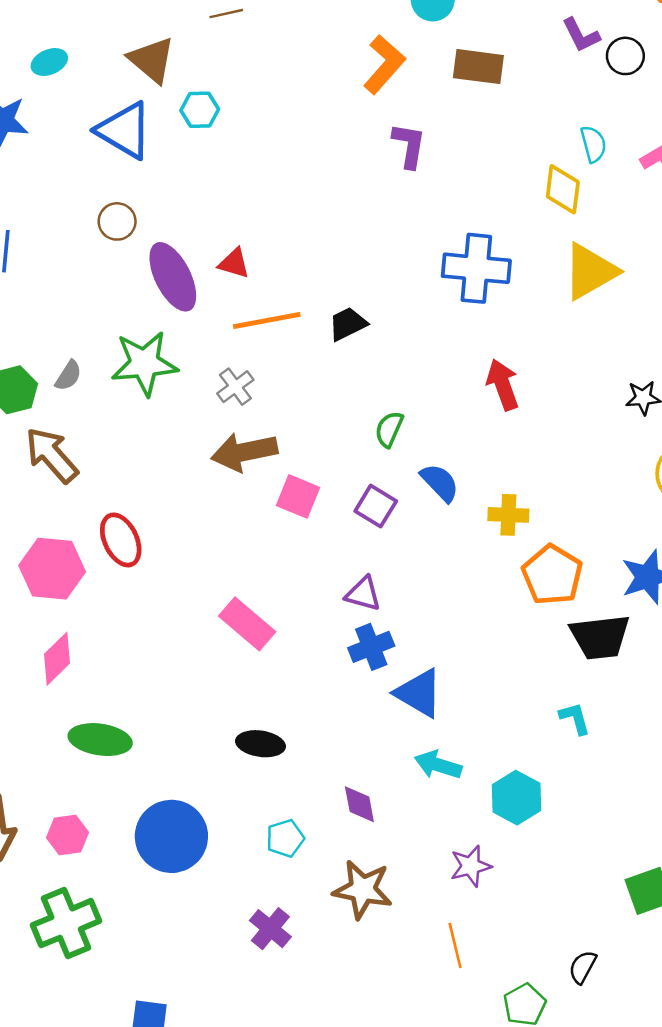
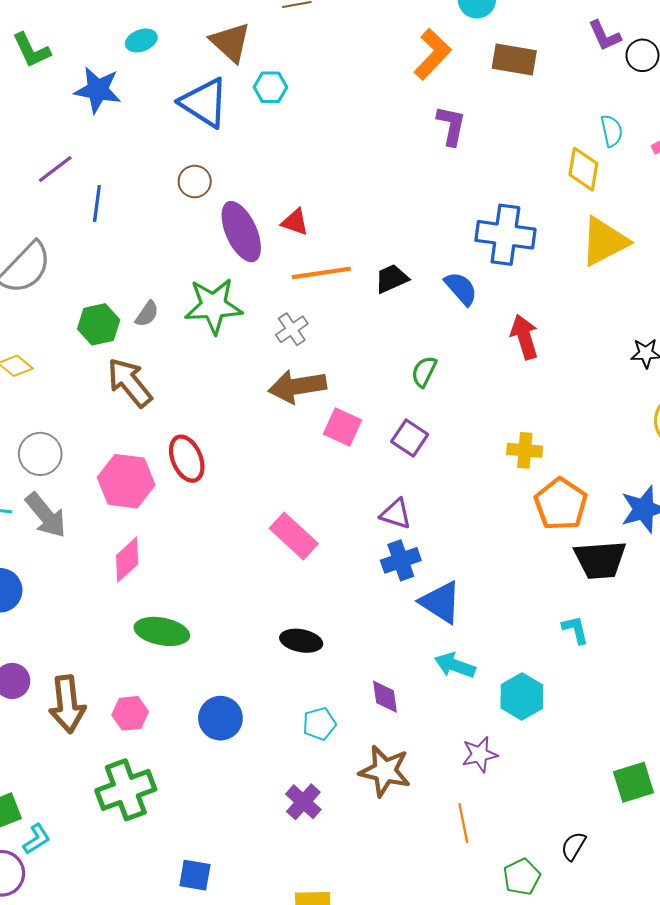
blue semicircle: (440, 483) -> (461, 289), moved
blue circle: (171, 836) -> (220, 718), size x0.7

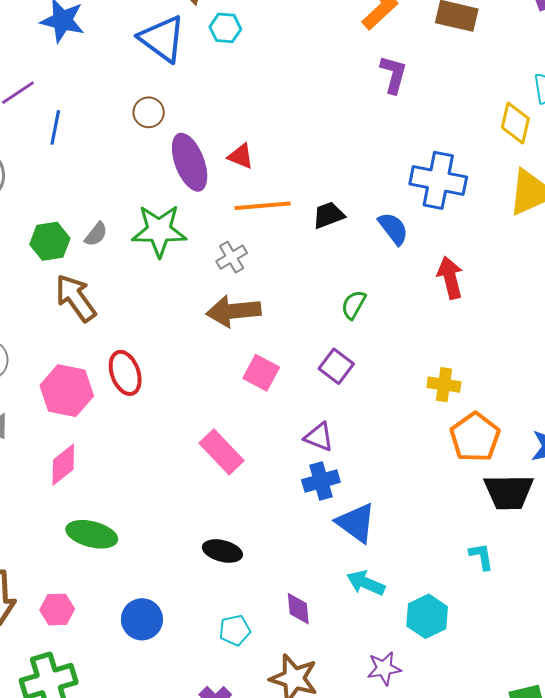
pink square: (342, 427) -> (261, 373), moved

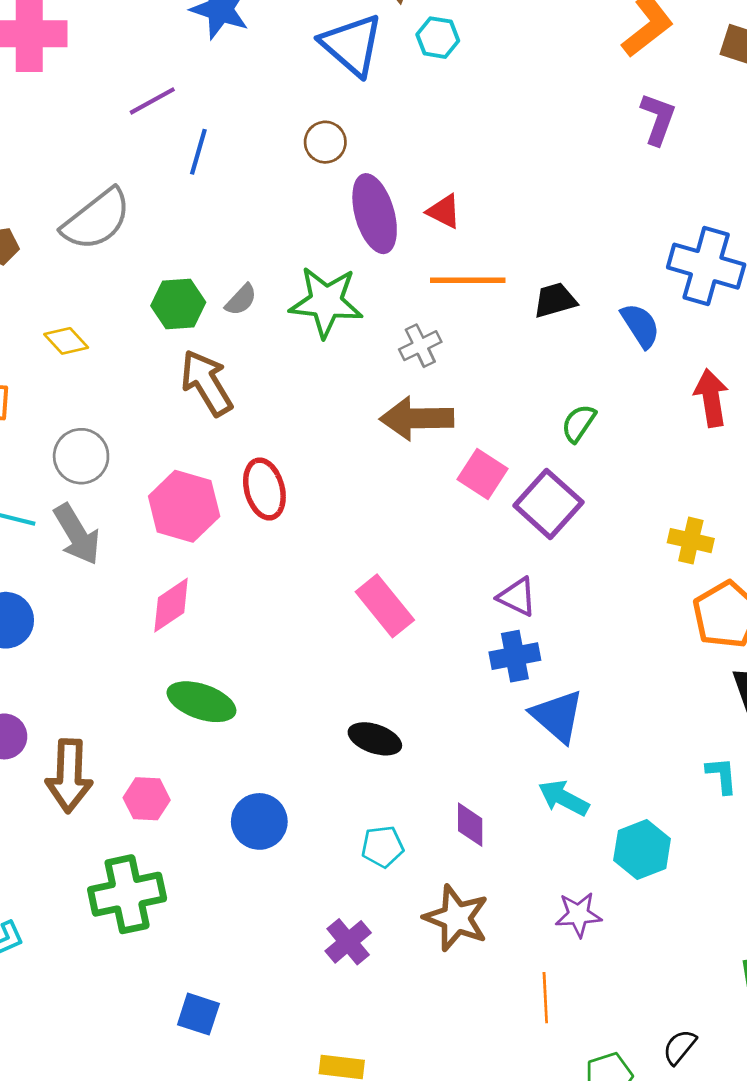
purple square: (336, 366) -> (548, 504), size x1.4
pink square: (261, 373) -> (483, 474), moved

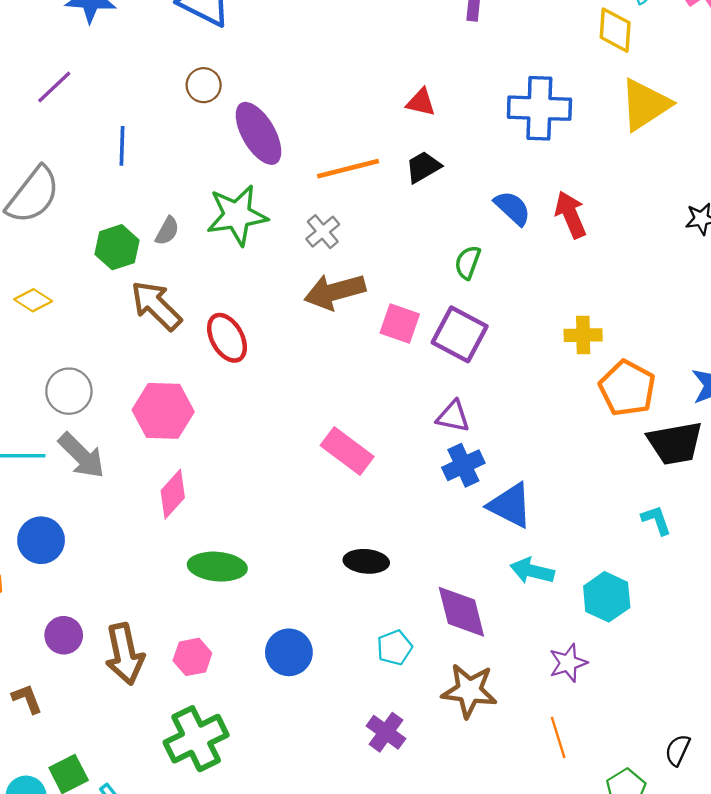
blue line: (198, 152) -> (122, 146), moved
red triangle: (444, 211) -> (421, 102), moved
blue semicircle: (640, 325) -> (512, 208), moved
red ellipse: (264, 489) -> (227, 338), moved
purple diamond: (470, 825) -> (461, 612), size x1.6

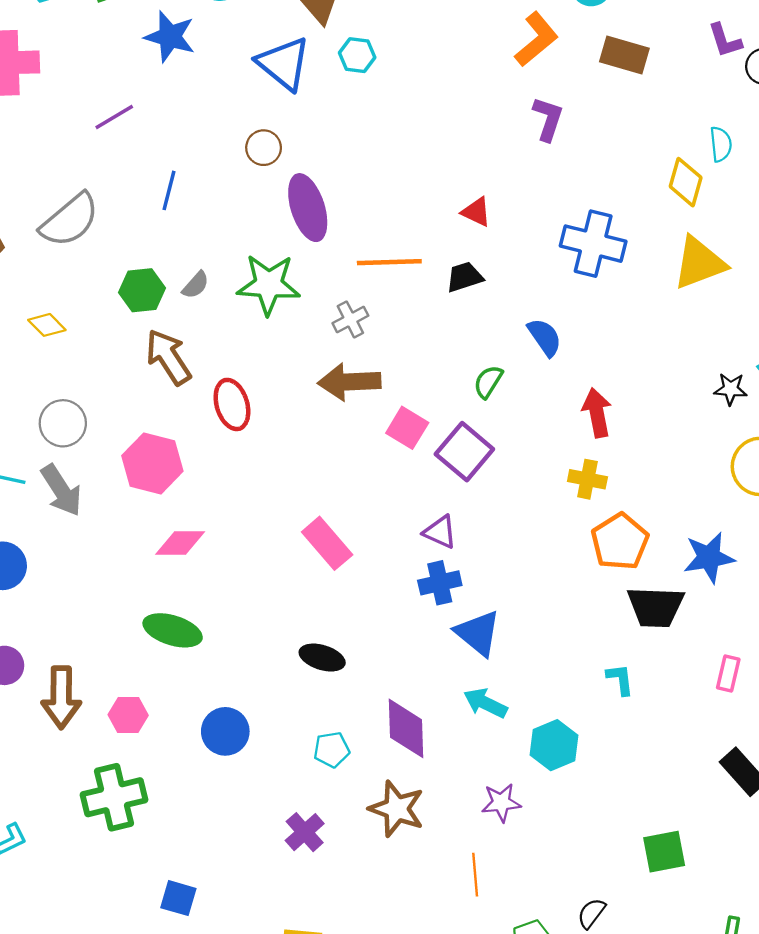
red arrow: (571, 215) -> (597, 413), moved
pink diamond: (173, 494) -> (180, 543), moved, turned 36

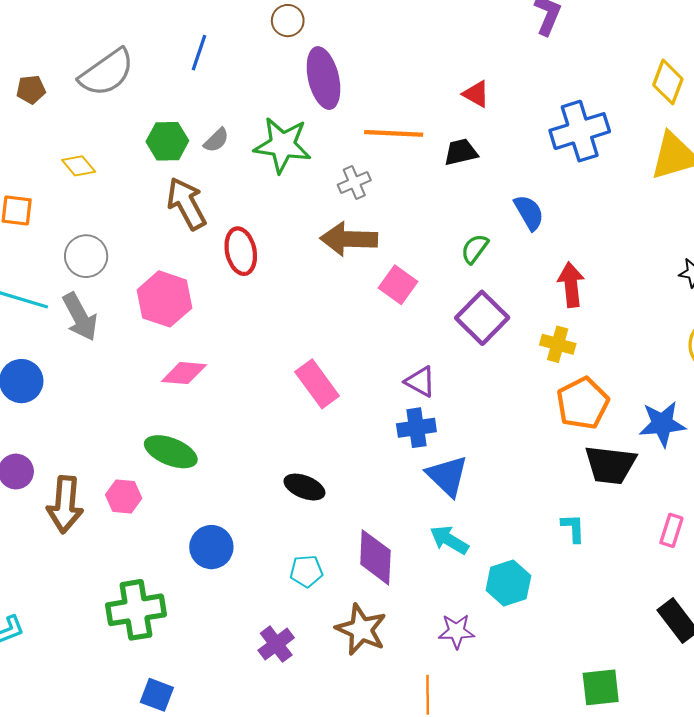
blue cross: (593, 244) -> (580, 131), turned -36
purple square: (464, 452) -> (482, 318), moved
pink hexagon: (128, 715) -> (124, 496), moved
green cross: (114, 797) -> (136, 610), moved

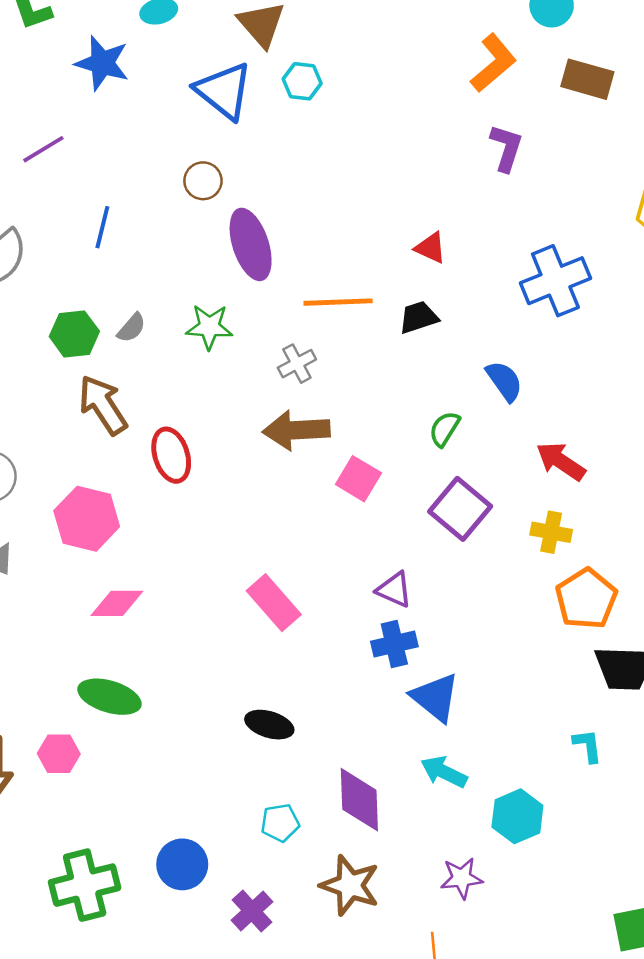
green star: (282, 145) -> (209, 327), size x0.7
red arrow: (571, 285) -> (561, 461), turned -45
blue circle: (211, 547) -> (182, 864), moved

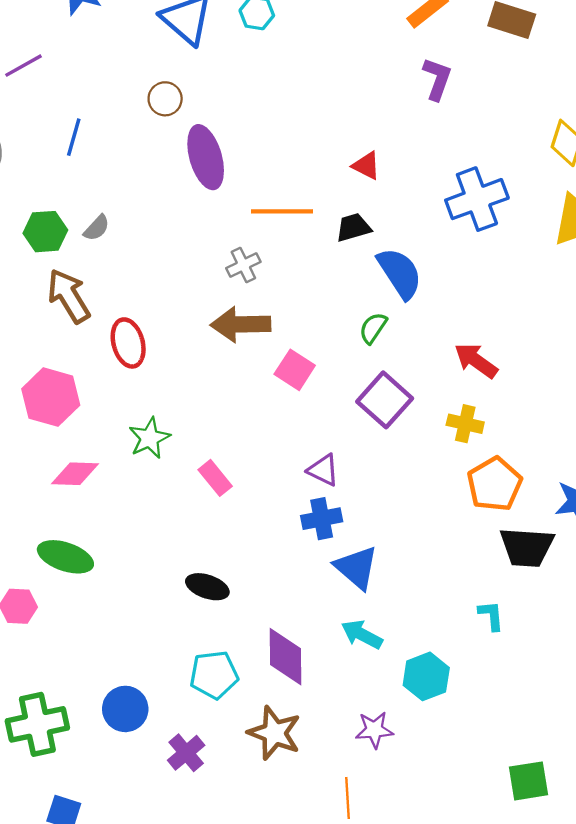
green star: (209, 327) -> (149, 438), moved, turned -30
blue semicircle: (504, 381) -> (400, 273), moved, size x1.4
pink rectangle: (274, 603) -> (215, 478), size x0.7
cyan pentagon: (280, 823) -> (214, 675), size x1.4

